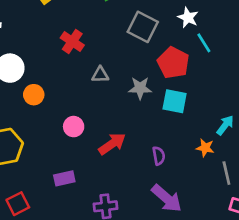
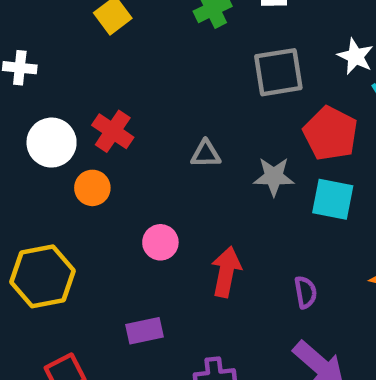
gray square: (143, 27) -> (278, 72), turned -36
red cross: (72, 41) -> (113, 131), moved
red arrow: (112, 144) -> (226, 272), turned -44

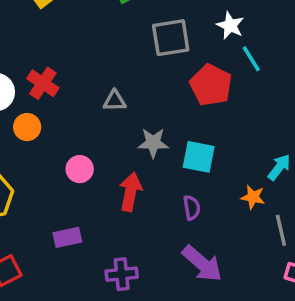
gray star: (274, 177) -> (153, 143), moved
cyan square: (333, 199) -> (199, 157), moved

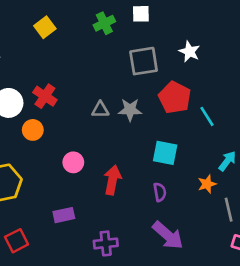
cyan line: (251, 59) -> (207, 116), moved
gray star: (153, 143) -> (130, 110), moved
orange star: (253, 197) -> (207, 184), turned -30

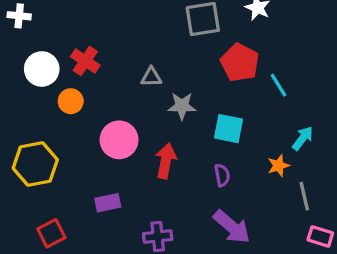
gray star: (130, 110) -> (182, 106), moved
pink circle: (73, 162) -> (119, 140), size x1.5

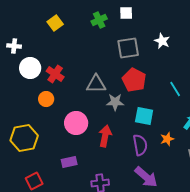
red pentagon: (240, 63) -> (134, 80), moved
white circle: (42, 69) -> (30, 68), moved
gray triangle: (151, 77) -> (96, 84), size x1.5
orange star: (278, 166) -> (167, 139), moved
purple semicircle: (222, 175) -> (140, 145), size x1.5

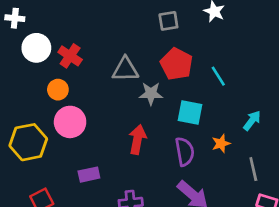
gray square: (128, 48) -> (168, 21), size x0.7
cyan line: (175, 89) -> (218, 76), moved
pink circle: (76, 123) -> (70, 122), moved

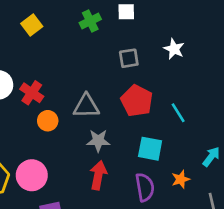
orange circle: (58, 90) -> (48, 121), moved
gray star: (151, 94) -> (98, 141), moved
pink circle: (70, 122) -> (32, 175), moved

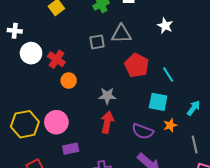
gray square: (129, 58) -> (97, 42), moved
gray triangle: (86, 106) -> (121, 34), moved
cyan square: (150, 149) -> (158, 102), moved
purple semicircle: (145, 187) -> (143, 131), turned 120

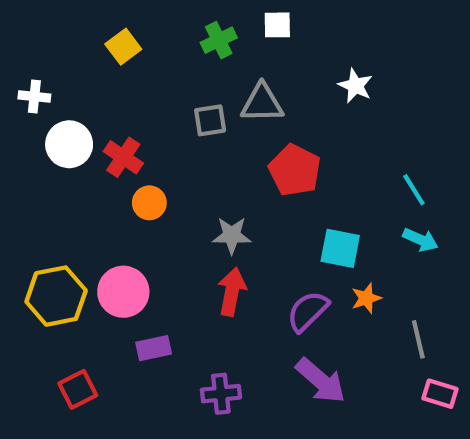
cyan line: (168, 74) -> (414, 190), moved
cyan arrow: (194, 108) -> (420, 240), moved, turned 77
purple semicircle: (143, 131) -> (308, 311), turned 115

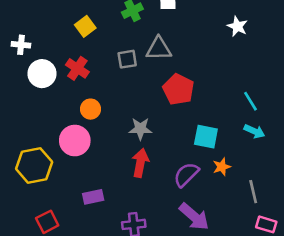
yellow square: (123, 47) -> (85, 26), moved
white star: (355, 86) -> (237, 26), moved
red cross: (123, 157) -> (77, 68), moved
pink circle: (123, 292) -> (75, 141), moved

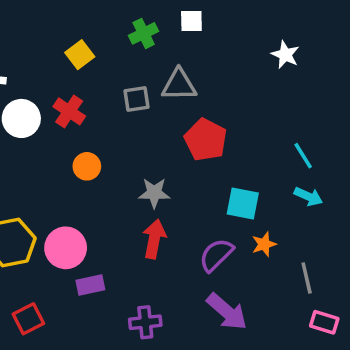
pink circle: (75, 141) -> (66, 248), moved

